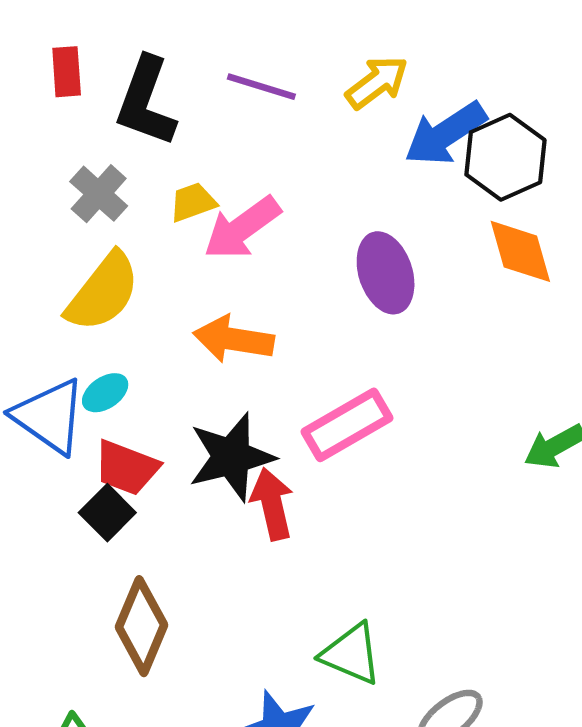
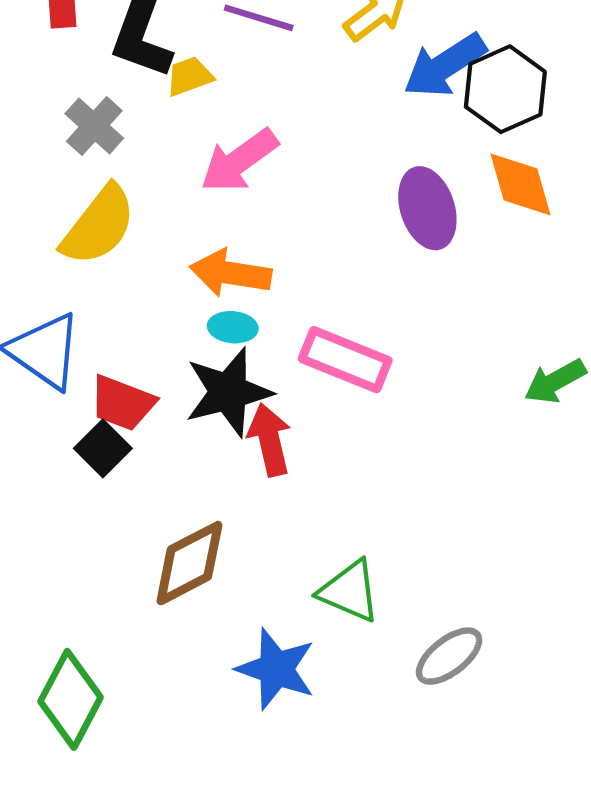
yellow trapezoid: (193, 202) -> (189, 76), moved
purple ellipse: (386, 273) -> (427, 208), moved
cyan ellipse: (105, 393) -> (233, 327), moved, turned 39
pink rectangle: (347, 425) -> (345, 360), turned 52
brown diamond: (142, 626) -> (189, 563), moved, turned 40

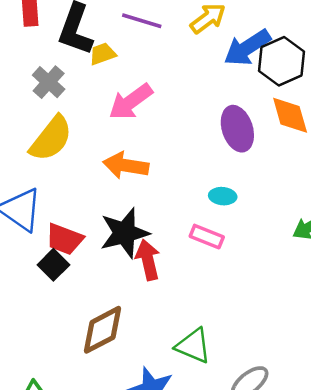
cyan ellipse: (233, 327) -> (223, 196), moved
pink rectangle: (345, 360) -> (207, 237), moved, size x0.7

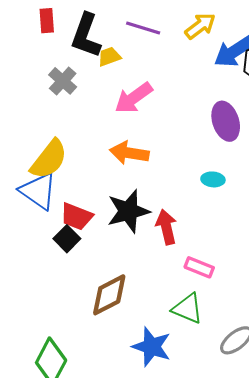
yellow semicircle: (51, 138) -> (49, 159), moved
pink rectangle: (207, 237) -> (199, 267), moved
red arrow: (148, 260) -> (166, 227), moved

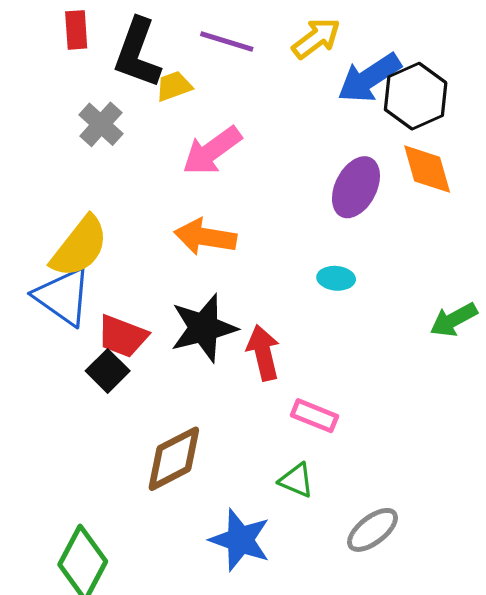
purple ellipse: (226, 121) -> (356, 187), turned 45
green triangle: (188, 309) -> (296, 480), size x0.7

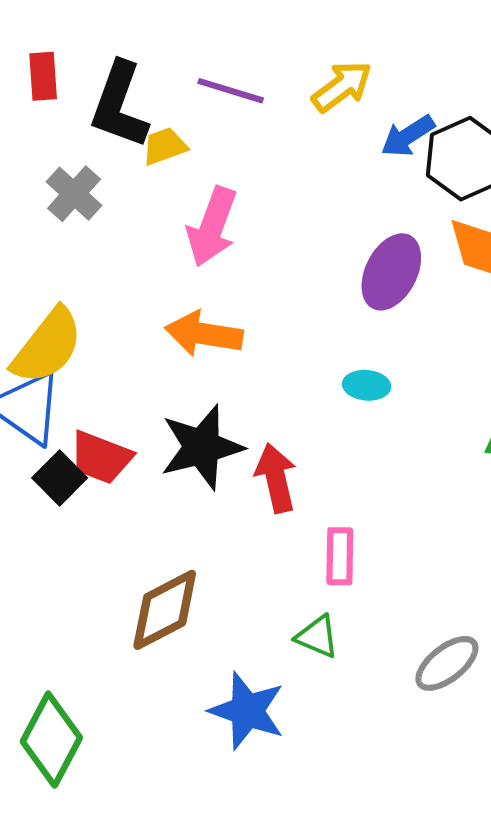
blue arrow: (369, 78) -> (408, 136), size x0.7
pink arrow: (212, 151) -> (212, 227), turned -34
black square: (108, 371) -> (60, 478), moved
pink rectangle: (315, 416) -> (340, 556), turned 69
gray ellipse: (373, 530) -> (447, 663), moved

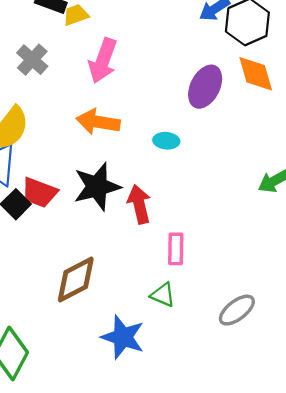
gray cross: (74, 194) -> (32, 60), moved
cyan ellipse: (367, 385) -> (166, 141), moved

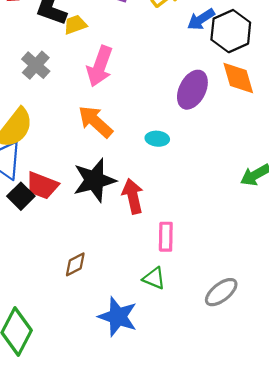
orange arrow: (98, 122) -> (95, 122), turned 33
brown diamond: (76, 280) -> (75, 264), size x0.6

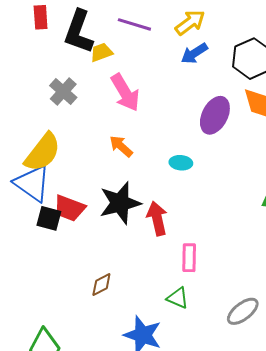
blue arrow: (201, 19) -> (194, 53), moved
pink arrow: (100, 66) -> (125, 93), turned -51
orange arrow: (95, 122) -> (121, 146), size x0.7
black square: (21, 196) -> (49, 218), turned -30

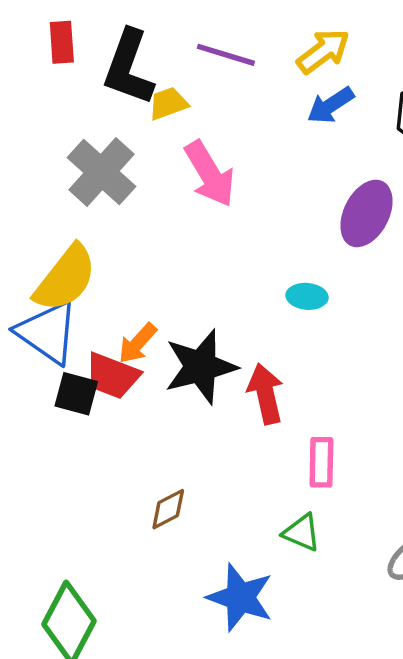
gray cross: (63, 92) -> (101, 172), size x1.4
orange arrow: (121, 146) -> (138, 343), moved, turned -90

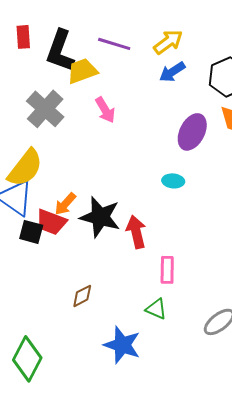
yellow trapezoid: (168, 103) -> (82, 71), size x1.4
pink arrow: (210, 174) -> (105, 110), size x0.7
cyan ellipse: (307, 296) -> (173, 181), moved
black star: (201, 367) -> (100, 217), turned 30

